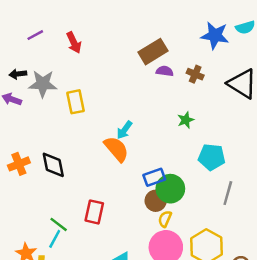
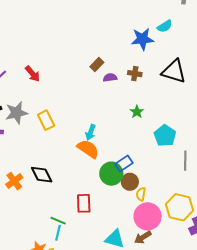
brown rectangle: (153, 52) -> (97, 64), size x0.6
cyan pentagon: (212, 157) -> (165, 136), turned -30
green circle: (170, 189) -> (111, 174), moved

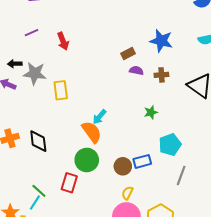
blue star: (142, 39) -> (161, 41), moved
brown cross: (135, 74) -> (161, 75), turned -32
blue rectangle: (124, 163) -> (142, 161), moved
green circle: (111, 174) -> (87, 160), moved
brown circle: (130, 182) -> (123, 166), moved

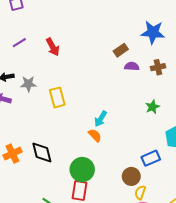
gray star: (35, 73) -> (28, 84), size x0.7
orange semicircle: (92, 132) -> (95, 135), size x0.6
green circle: (87, 160) -> (82, 170), moved
brown circle: (123, 166) -> (131, 176), moved

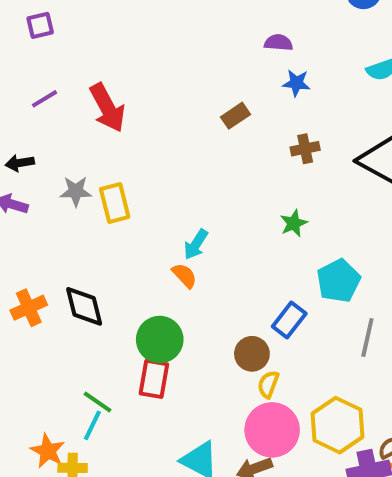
blue star: (153, 32) -> (296, 83), size x0.6
red arrow: (53, 47) -> (107, 108), size x1.4
purple semicircle: (132, 66) -> (278, 43), moved
gray star: (28, 84) -> (76, 191), moved
blue rectangle: (151, 158) -> (289, 320), turned -30

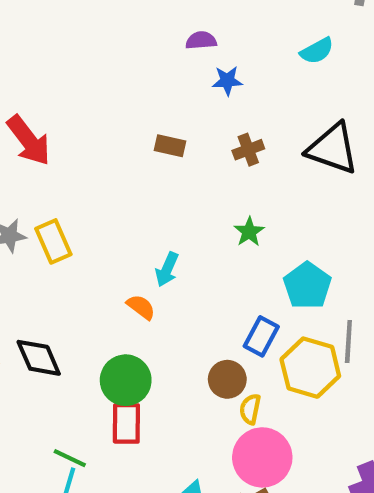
brown rectangle: (236, 116) -> (170, 146), moved, turned 56
cyan arrow: (196, 244) -> (167, 269), moved
yellow hexagon: (338, 425) -> (310, 368), moved

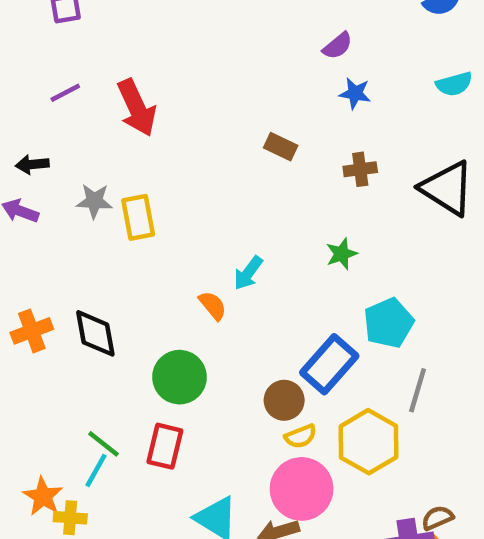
purple semicircle: (201, 40) -> (338, 46), turned 132
blue rectangle: (261, 336) -> (329, 364), size x1.4
yellow hexagon: (310, 368) -> (368, 442), moved
yellow semicircle: (250, 409) -> (301, 436), turned -136
red rectangle: (126, 423) -> (165, 446), moved

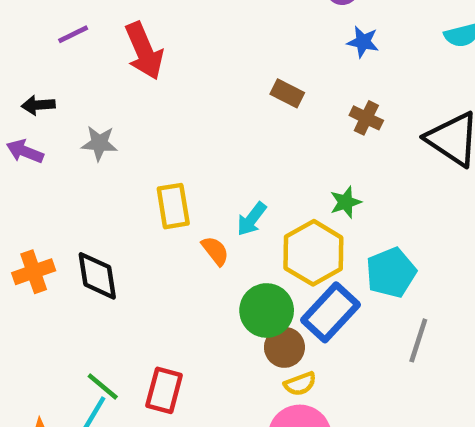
brown cross: (360, 169) -> (366, 118), turned 32
yellow rectangle: (138, 217) -> (173, 206), moved
green circle: (179, 377) -> (267, 311), moved
yellow hexagon: (368, 442) -> (313, 253), moved

